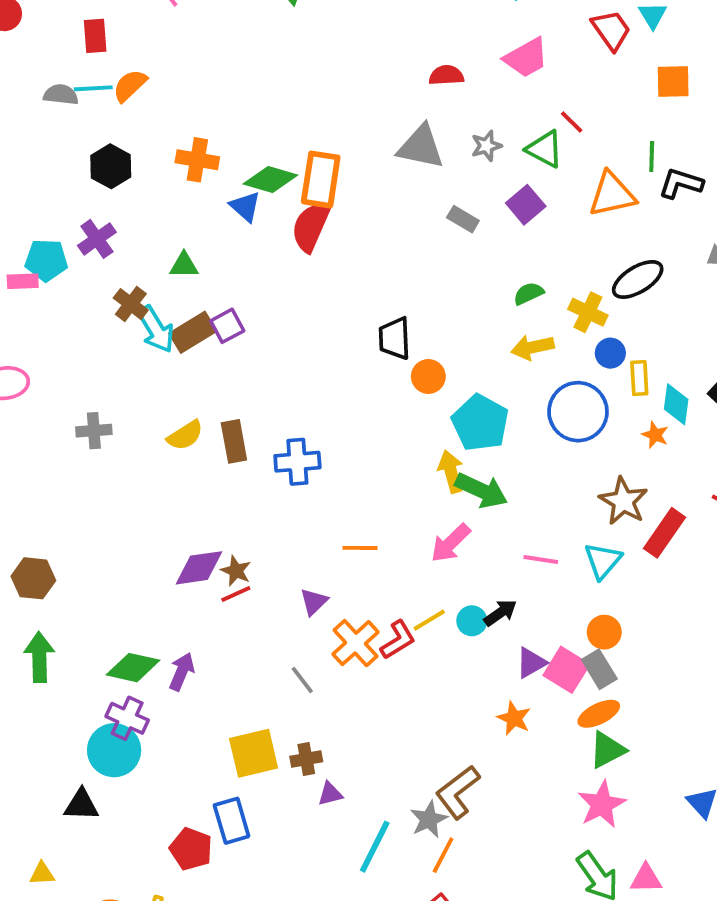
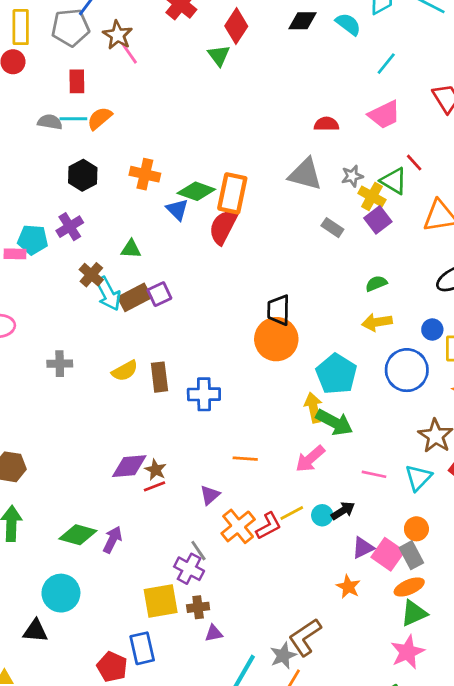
yellow cross: (588, 312) -> (372, 196), moved
orange circle: (428, 376) -> (276, 339), moved, size x1.8
purple cross: (127, 718) -> (189, 569), moved

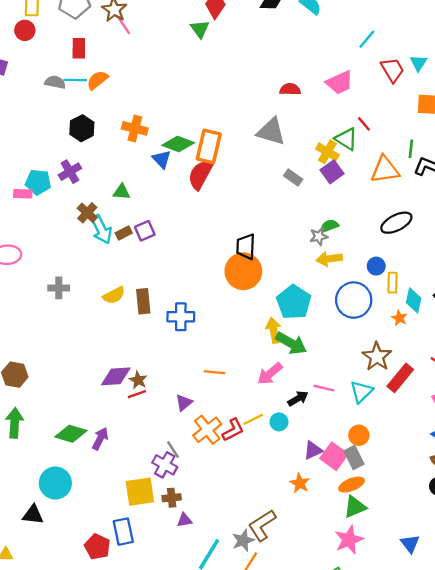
cyan line: (386, 64) -> (367, 39), moved
gray star: (352, 176) -> (319, 236), moved
brown rectangle: (135, 297) -> (124, 233), size x0.6
black arrow: (343, 511) -> (298, 398), moved

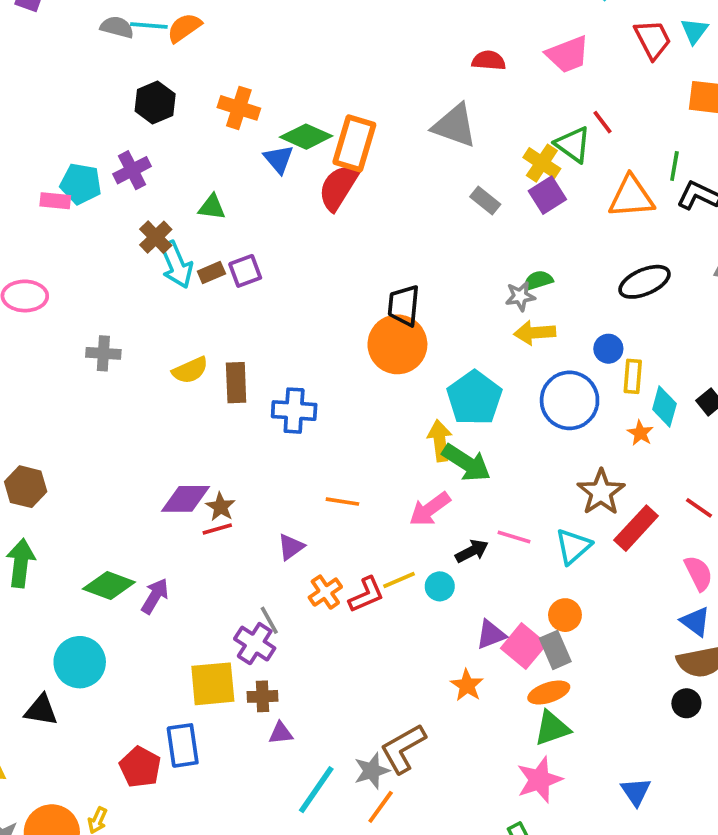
orange cross: (207, 430) -> (325, 592), size x0.7

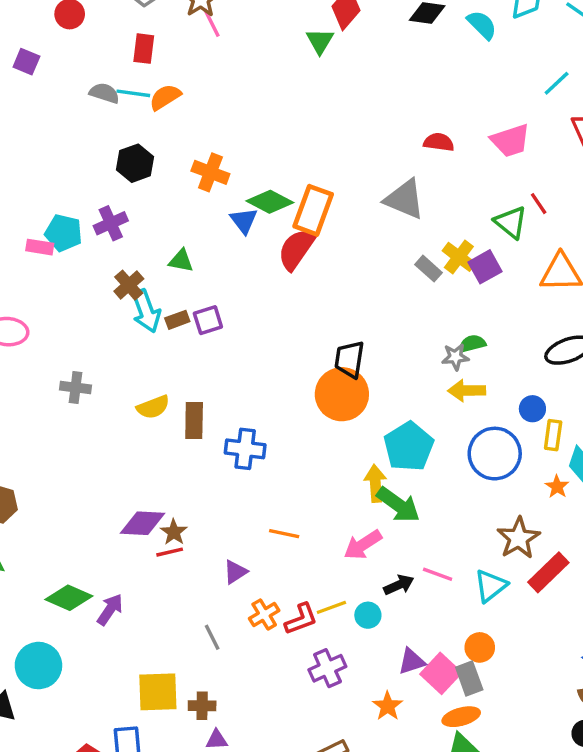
yellow cross: (542, 163) -> (459, 257), moved
purple cross: (255, 644) -> (327, 668), moved, turned 30

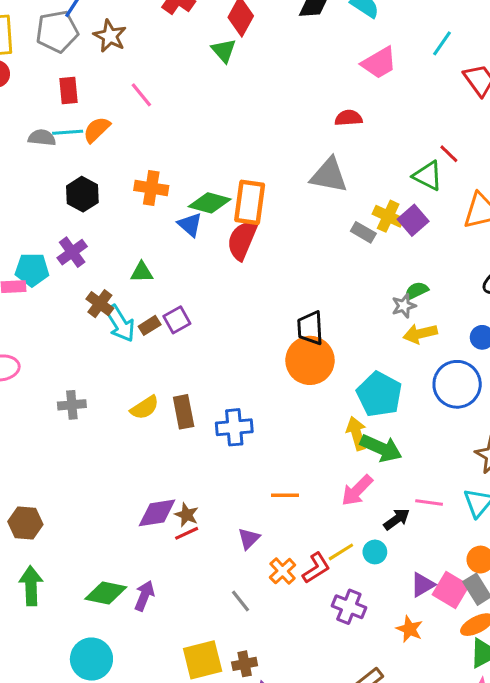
pink line: (212, 23) -> (141, 95), moved
pink trapezoid: (510, 141) -> (379, 63), moved
purple cross: (327, 668) -> (349, 607), turned -32

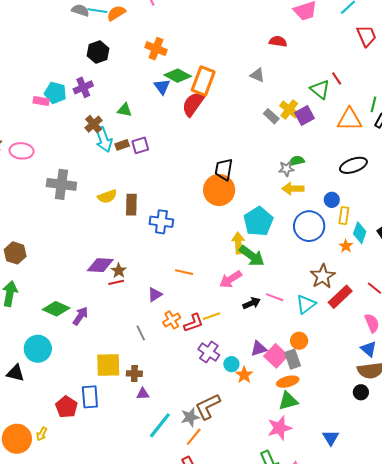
gray triangle: (329, 175) -> (257, 75), size x0.6
orange cross: (151, 188) -> (156, 49), moved
gray cross: (72, 405) -> (61, 184), size x1.6
cyan circle: (375, 552) -> (231, 364), moved

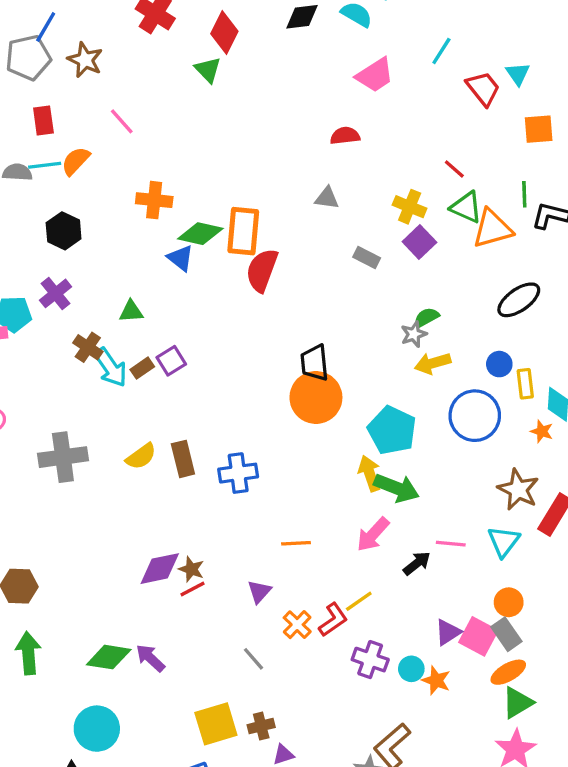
green triangle: (320, 89) -> (466, 207), moved
red semicircle: (193, 104) -> (262, 270), moved
yellow cross: (289, 109) -> (410, 207), moved
purple arrow: (80, 316) -> (150, 658), turned -66

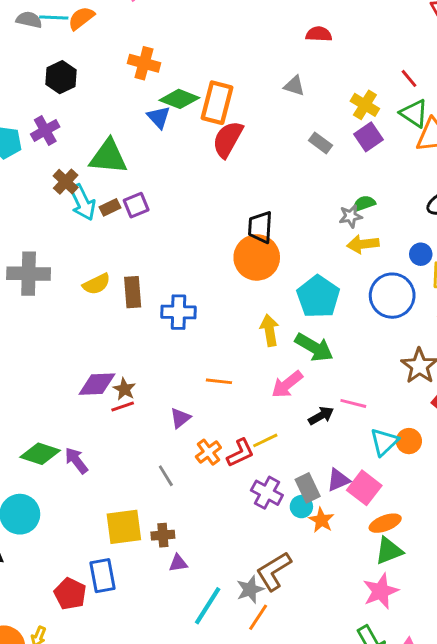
green triangle: (131, 311) -> (108, 157), size x1.8
yellow arrow: (370, 473) -> (269, 330), moved
cyan triangle: (504, 541) -> (384, 442), moved
orange circle: (509, 602) -> (409, 441), moved
gray rectangle: (506, 634) -> (308, 488), moved

